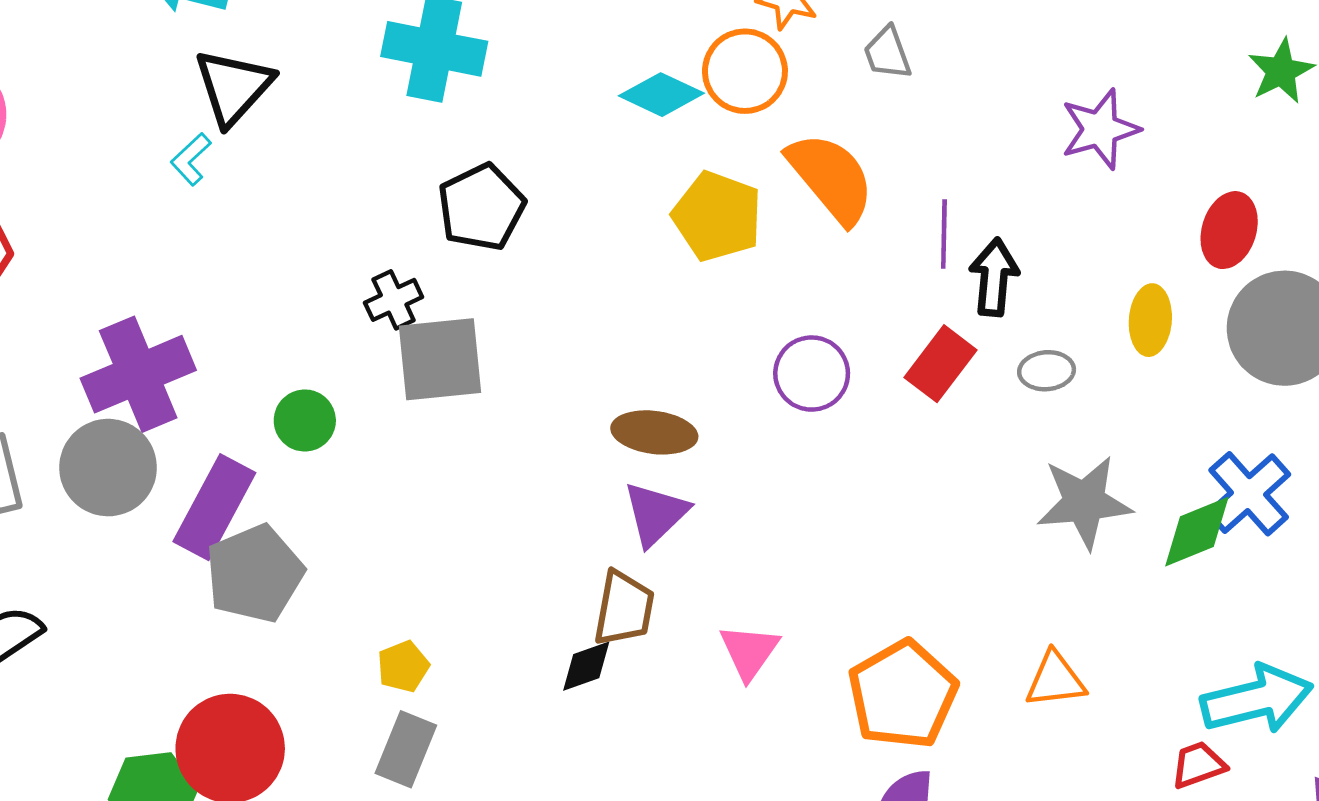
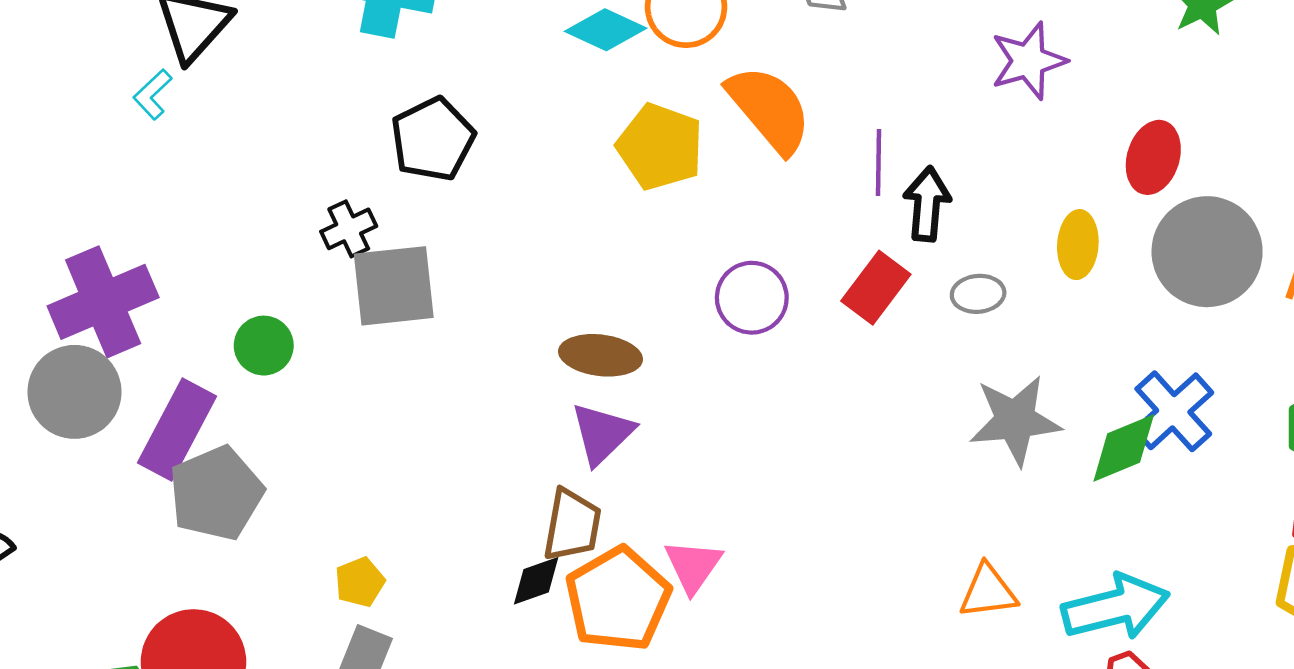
orange pentagon: (903, 695) -> (618, 599), moved
cyan arrow: (1257, 699) -> (1116, 607), moved

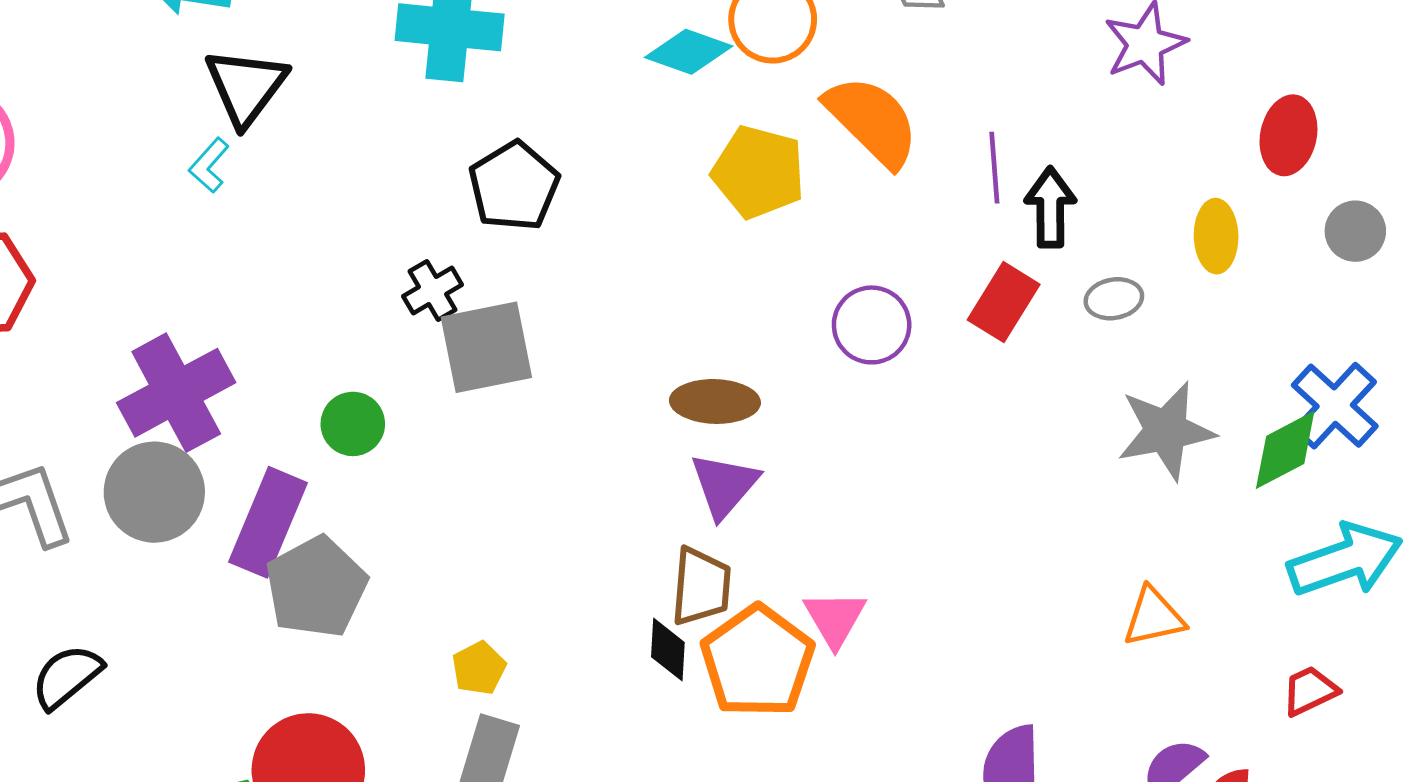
gray circle: (1207, 252) -> (1355, 231), size x0.5
black diamond: (536, 581) -> (668, 650), turned -62
cyan arrow: (1116, 607) -> (1345, 560), moved

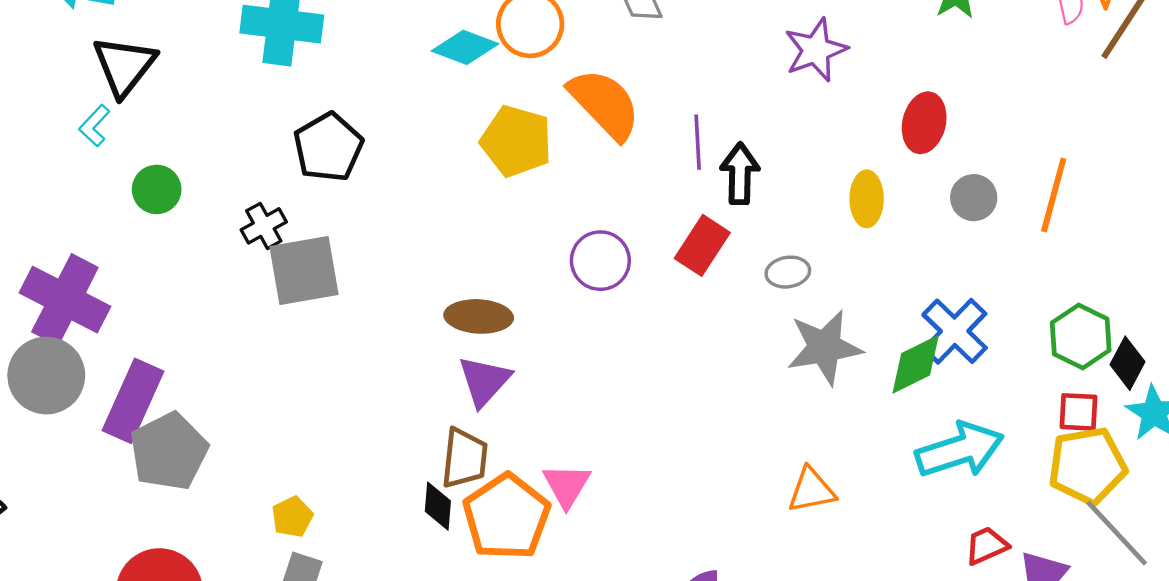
gray ellipse: (1114, 299) -> (788, 272), moved
purple cross: (176, 393) -> (65, 300), turned -36
green circle: (353, 424) -> (157, 189), moved
red trapezoid: (1310, 691) -> (986, 546), moved

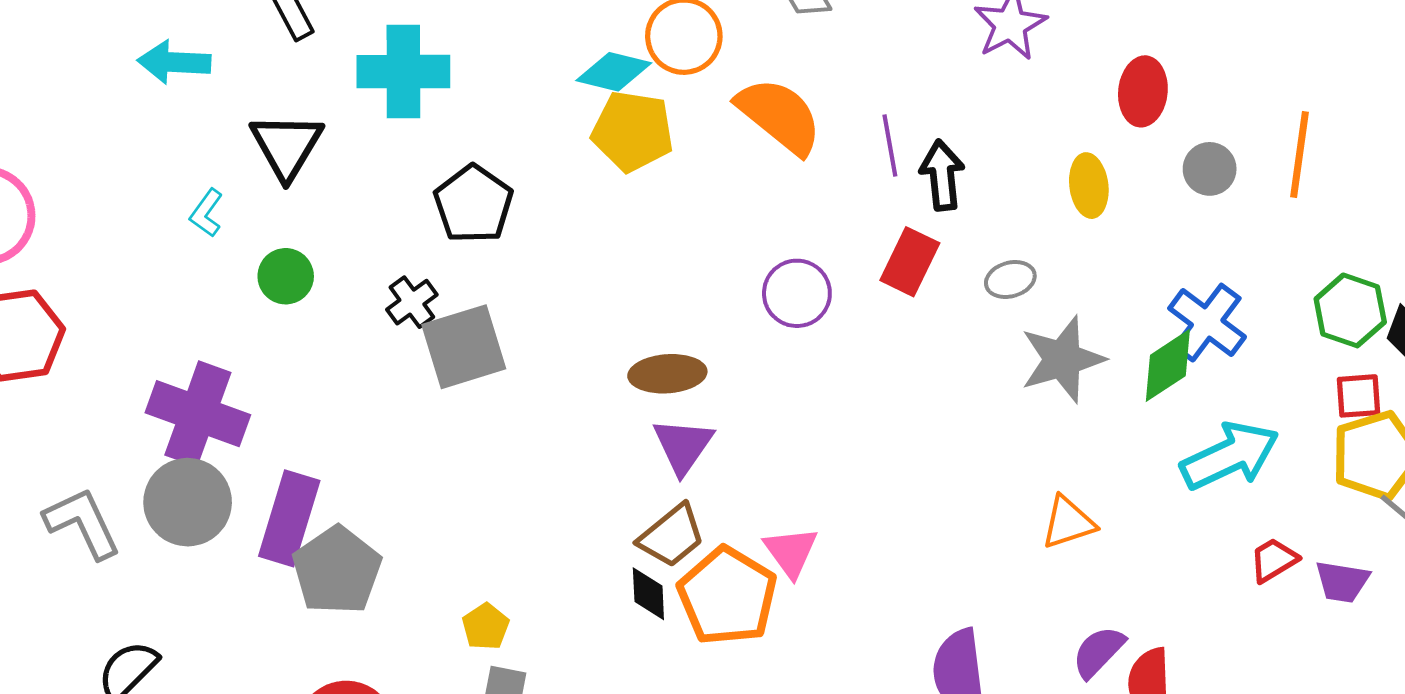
black triangle: (124, 66) -> (286, 146), moved
yellow pentagon: (516, 141) -> (633, 131), moved
brown trapezoid: (464, 458) -> (672, 536), turned 52

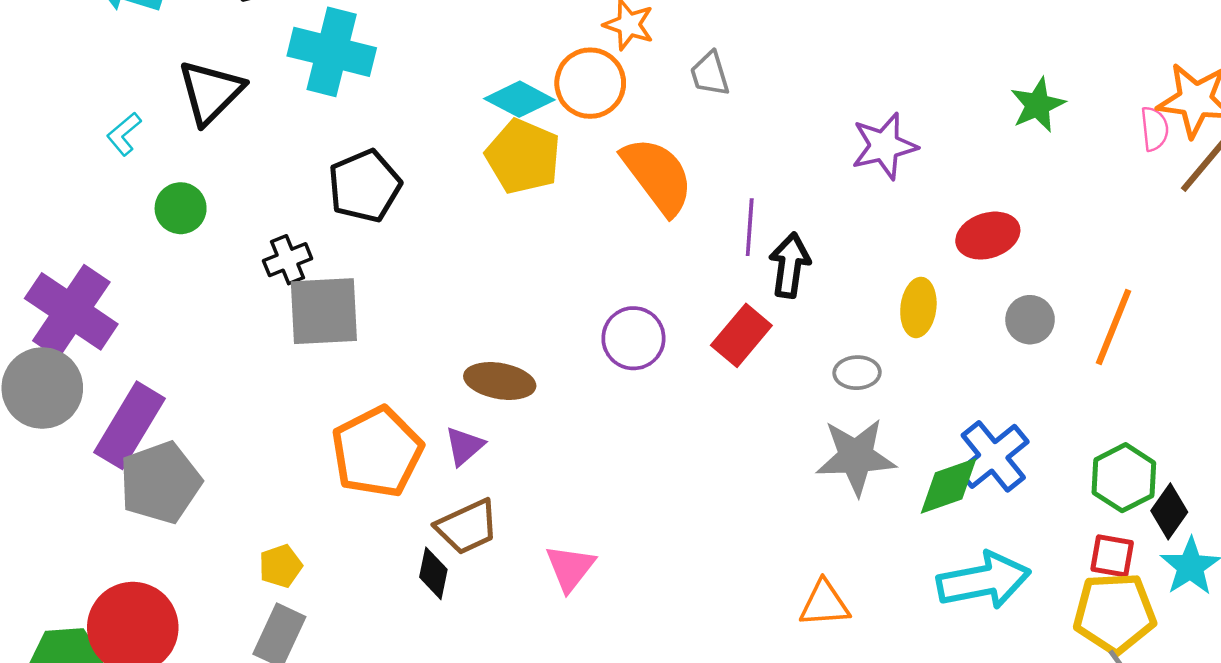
red ellipse: (1143, 91) -> (988, 236), turned 52
gray ellipse: (1010, 279) -> (857, 373), moved
purple triangle: (683, 446) -> (464, 446), moved, size x0.7
orange pentagon: (727, 596) -> (377, 452), moved

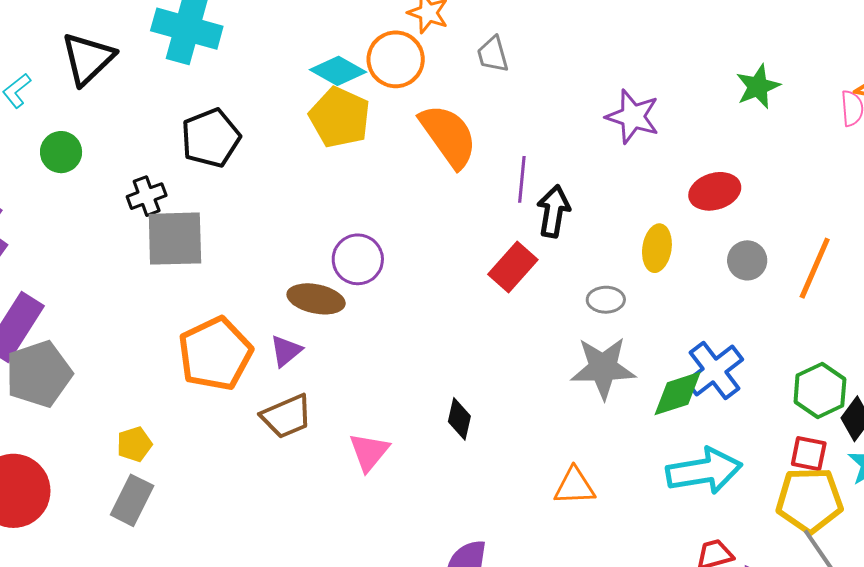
purple star: (884, 146) -> (633, 117), turned 30
purple circle: (633, 338) -> (358, 259), moved
black diamond: (433, 573) -> (459, 419), moved

